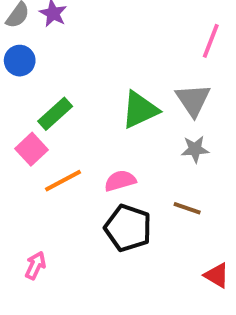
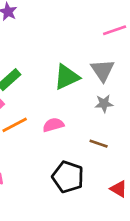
pink line: (211, 41) -> (115, 30), turned 50
black pentagon: (128, 228) -> (68, 177), moved

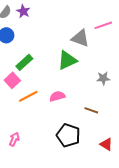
gray triangle: (103, 70) -> (80, 38), moved, turned -36
gray star: (104, 104) -> (103, 78), moved

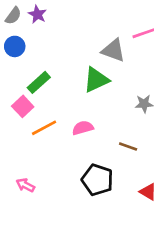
pink arrow: (14, 139) -> (25, 185), turned -88

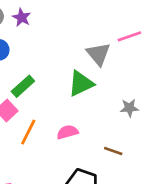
gray triangle: (113, 50) -> (98, 54), turned 30
orange line: (44, 128) -> (28, 132), turned -35

